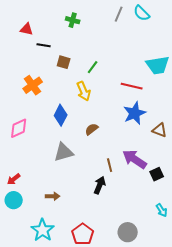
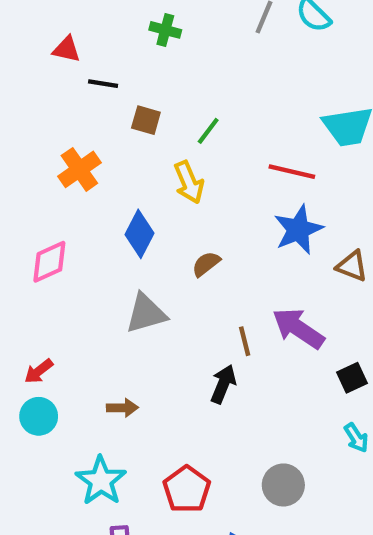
black square: (157, 174) -> (352, 378), moved

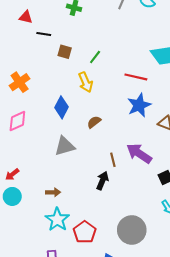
orange cross: (79, 169) -> (20, 82), moved
cyan star: (101, 481) -> (57, 220), moved
gray circle: (283, 485) -> (132, 230), size x1.4

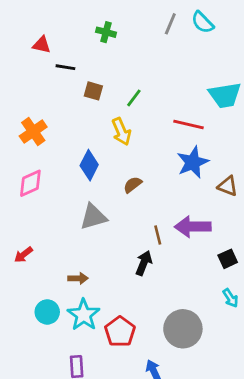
purple arrow: (139, 153) -> (193, 227), turned -35
cyan circle: (12, 196) -> (47, 312), moved

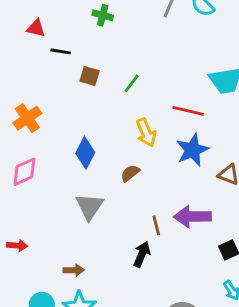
yellow arrow: (121, 132) -> (146, 133), moved
gray triangle: (93, 217) -> (90, 206), turned -40
red arrow: (23, 255) -> (17, 246), turned -138

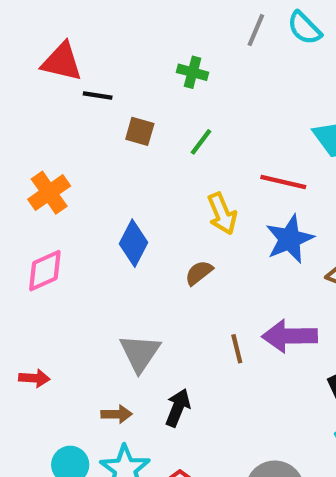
green cross: (103, 15) -> (193, 72), moved
red triangle: (36, 28) -> (62, 62), size x1.5
gray triangle: (90, 206) -> (140, 353), moved
black arrow: (142, 254) -> (178, 408), moved

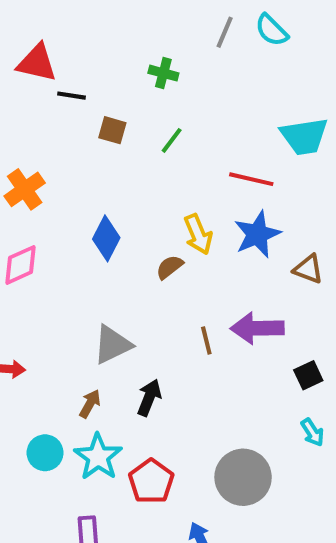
yellow arrow: (222, 214) -> (198, 234), moved
gray triangle: (140, 353) -> (112, 345), turned 30
brown arrow: (117, 414) -> (90, 404), turned -60

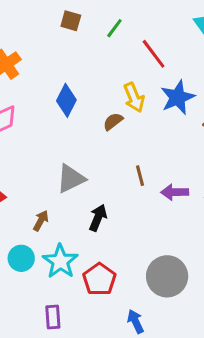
red line: (251, 179) -> (154, 54), moved, turned 40
purple arrow: (257, 328) -> (175, 192), moved, size x0.7
brown arrow: (90, 404) -> (41, 221), moved

